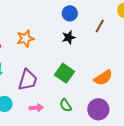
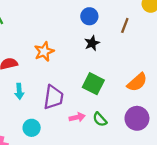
pink arrow: (36, 108) -> (77, 117), moved

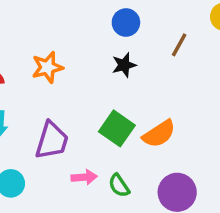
orange semicircle: (137, 82) -> (159, 134), moved

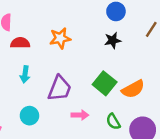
green semicircle: (119, 186) -> (113, 122), moved

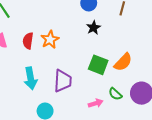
red semicircle: (20, 43) -> (28, 41), moved, turned -63
cyan arrow: (25, 74) -> (31, 78), size x1.5
pink arrow: (80, 115) -> (96, 103), moved

